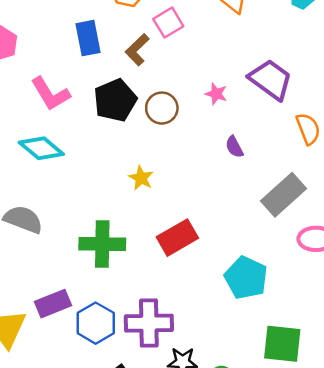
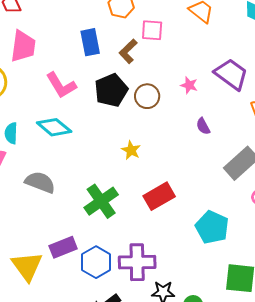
pink square: (168, 23) -> (152, 30), turned 35
green cross: (102, 244) -> (101, 201), turned -36

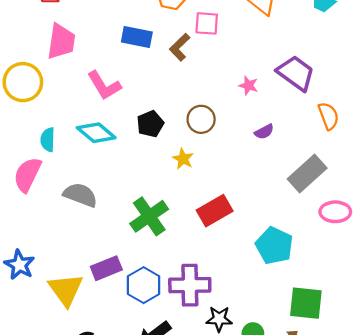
blue rectangle: (90, 42) -> (137, 37), turned -68
black pentagon: (111, 90) -> (150, 124), moved, size x0.7
brown circle: (147, 96) -> (201, 119), moved
purple semicircle: (203, 126) -> (264, 132), turned -90

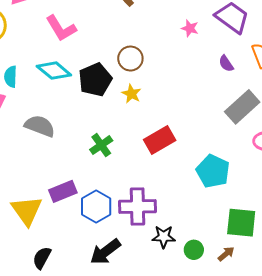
brown circle: (201, 119) -> (130, 59), moved
black pentagon: (150, 124) -> (95, 80), moved, size x1.4
purple semicircle: (264, 132) -> (226, 64), moved, turned 84
green cross: (149, 216) -> (101, 145), size x0.7

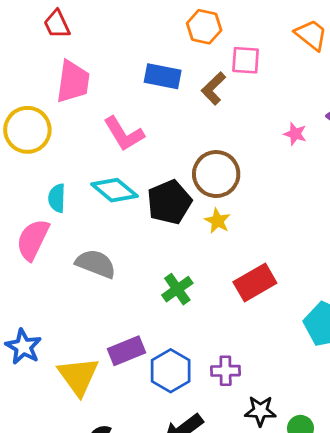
brown circle: (130, 59) -> (216, 174), size x1.4
purple cross: (137, 206) -> (226, 371), size x0.6

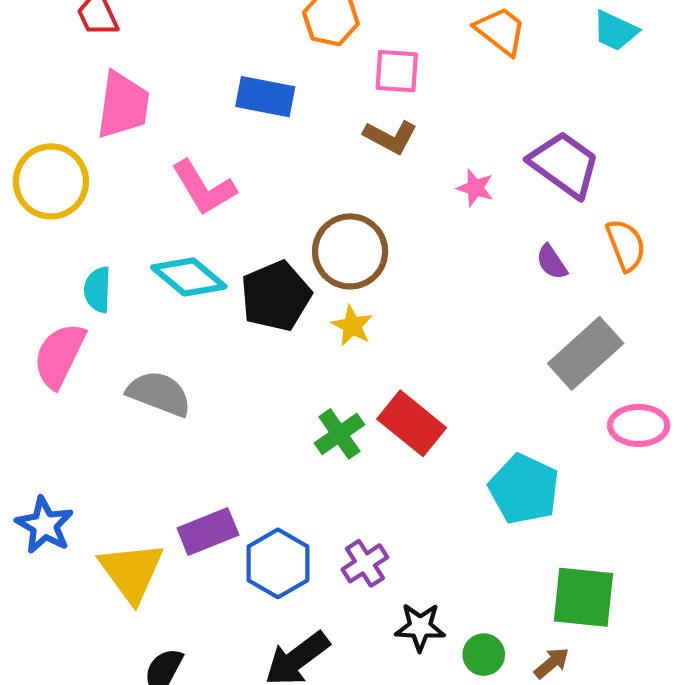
brown L-shape: (213, 88) -> (390, 137), moved, turned -108
red rectangle: (255, 282) -> (412, 423), turned 69
green cross: (177, 289) -> (339, 434), moved
purple cross: (226, 371) -> (365, 563), turned -32

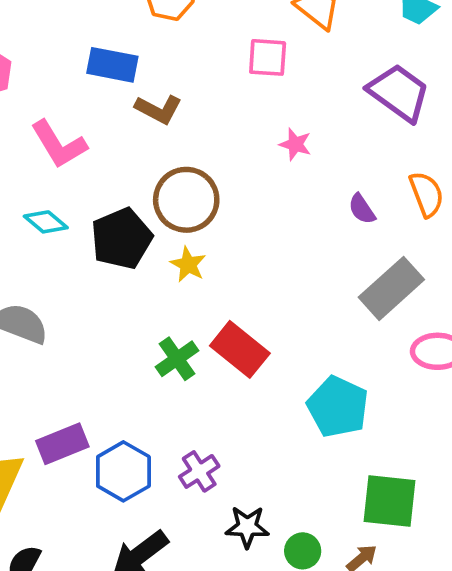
pink square: (397, 71) -> (268, 57), moved
brown L-shape: (390, 137) -> (159, 109), moved
purple trapezoid: (564, 164) -> (399, 93), moved
cyan diamond: (189, 277) -> (46, 222), size x0.7

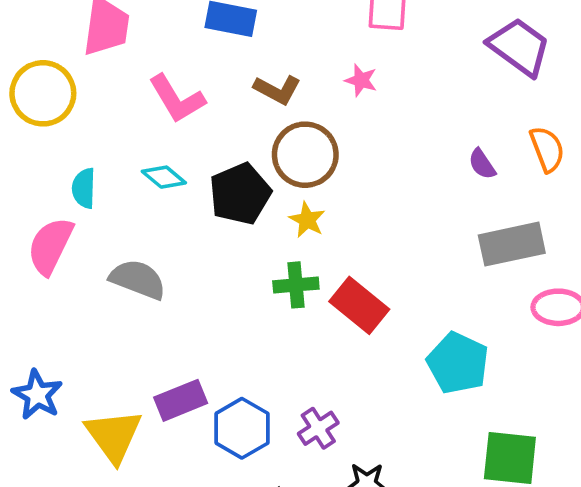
brown L-shape: (159, 109) -> (277, 90), moved
pink star: (295, 144) -> (361, 80), moved
gray rectangle: (391, 288) -> (512, 244), turned 30
green cross: (177, 359) -> (296, 285), moved, turned 30

